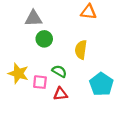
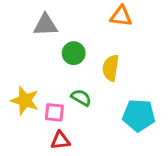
green circle: (44, 39) -> (74, 53), moved
cyan pentagon: (101, 84) -> (139, 115), turned -30
red triangle: (60, 94) -> (60, 140), moved

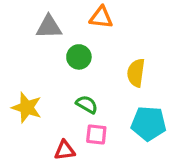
orange triangle: (121, 16) -> (101, 17), moved
yellow semicircle: (111, 68) -> (136, 73), moved
pink square: (54, 112) -> (96, 134), moved

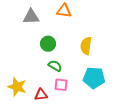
green circle: (79, 57) -> (48, 44), moved
yellow star: (27, 108) -> (17, 87), moved

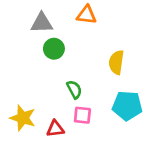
green circle: (48, 44) -> (54, 49), moved
green semicircle: (55, 66) -> (74, 89), turned 32

